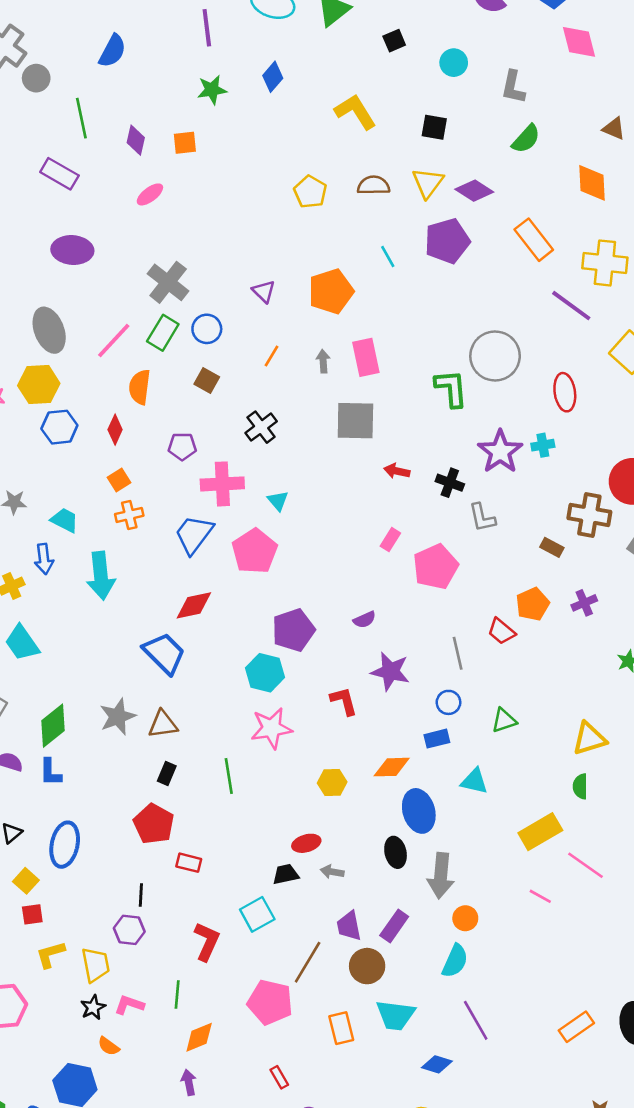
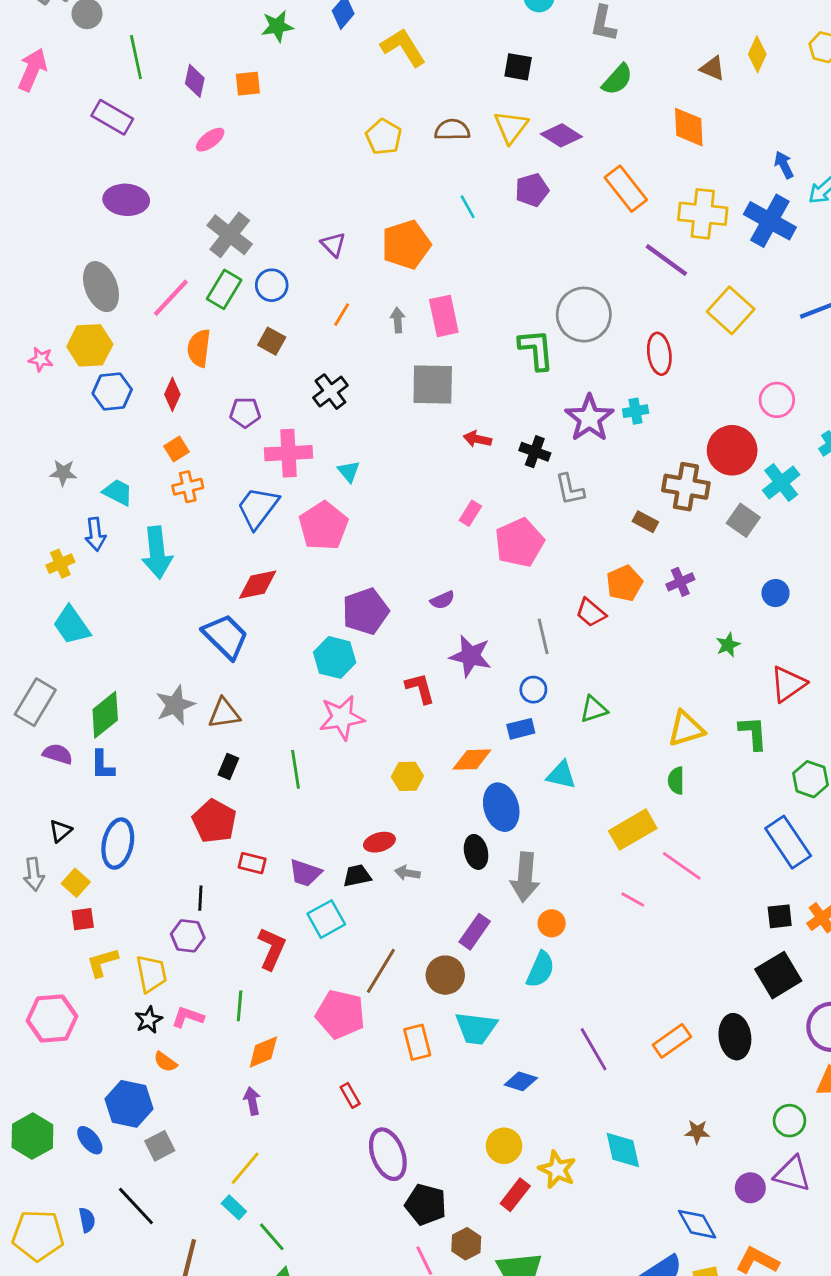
yellow L-shape: (355, 112) -> (403, 47), moved
purple pentagon: (447, 241) -> (532, 190), size x0.7
purple trapezoid: (349, 926) -> (305, 873), moved, turned -60
purple line: (476, 1020) -> (594, 1049), moved

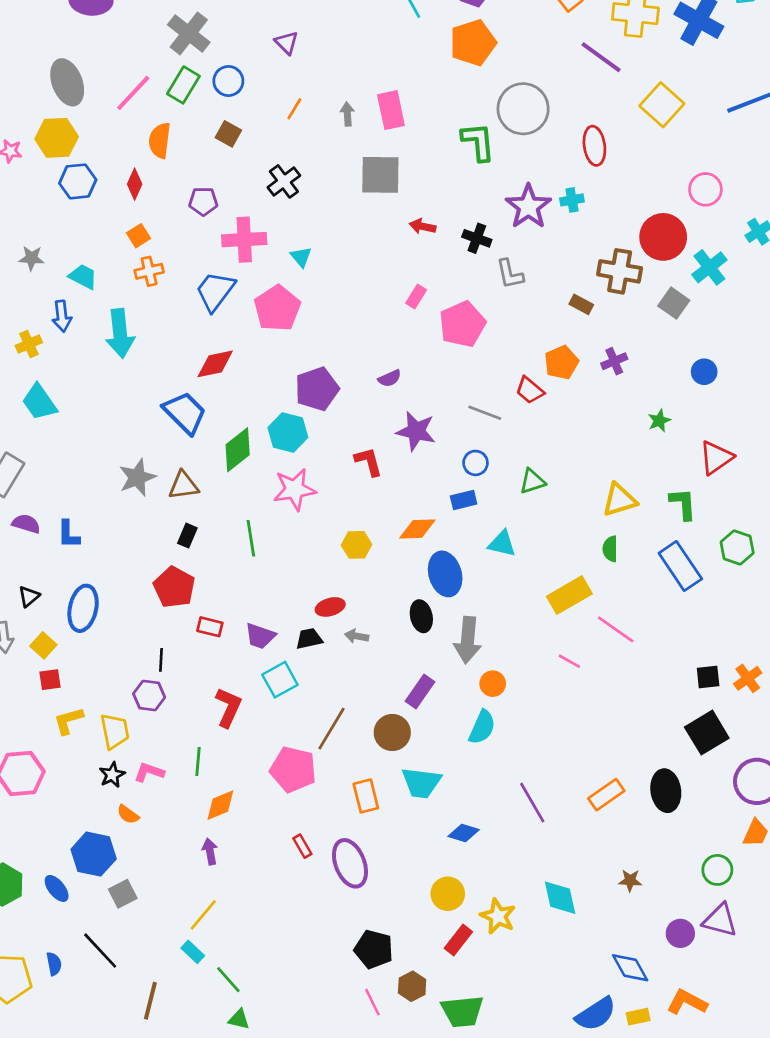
orange pentagon: (406, 245) -> (473, 43), moved
gray line: (543, 636) -> (485, 413), turned -56
green diamond: (105, 715) -> (238, 450), moved
blue rectangle: (788, 842) -> (680, 566), moved
purple ellipse: (388, 1154) -> (350, 863), moved

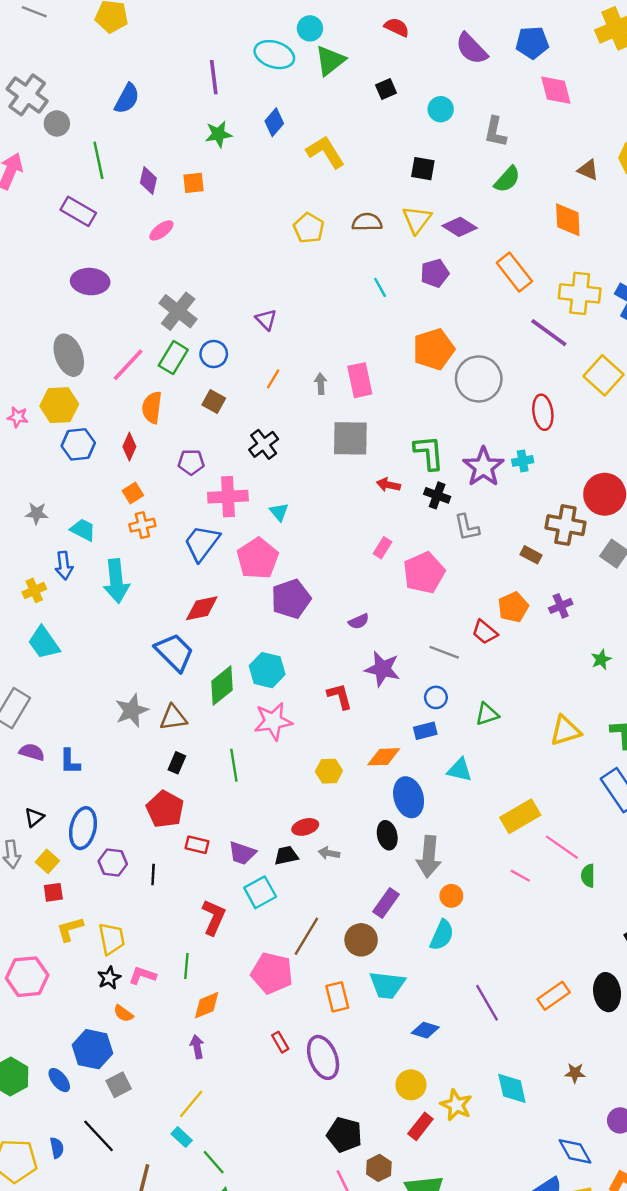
orange pentagon: (473, 43) -> (434, 349), moved
green L-shape: (478, 142) -> (429, 453), moved
purple pentagon: (317, 389) -> (291, 599), moved
green semicircle: (610, 549) -> (588, 876), moved
purple hexagon: (149, 696) -> (113, 863), moved

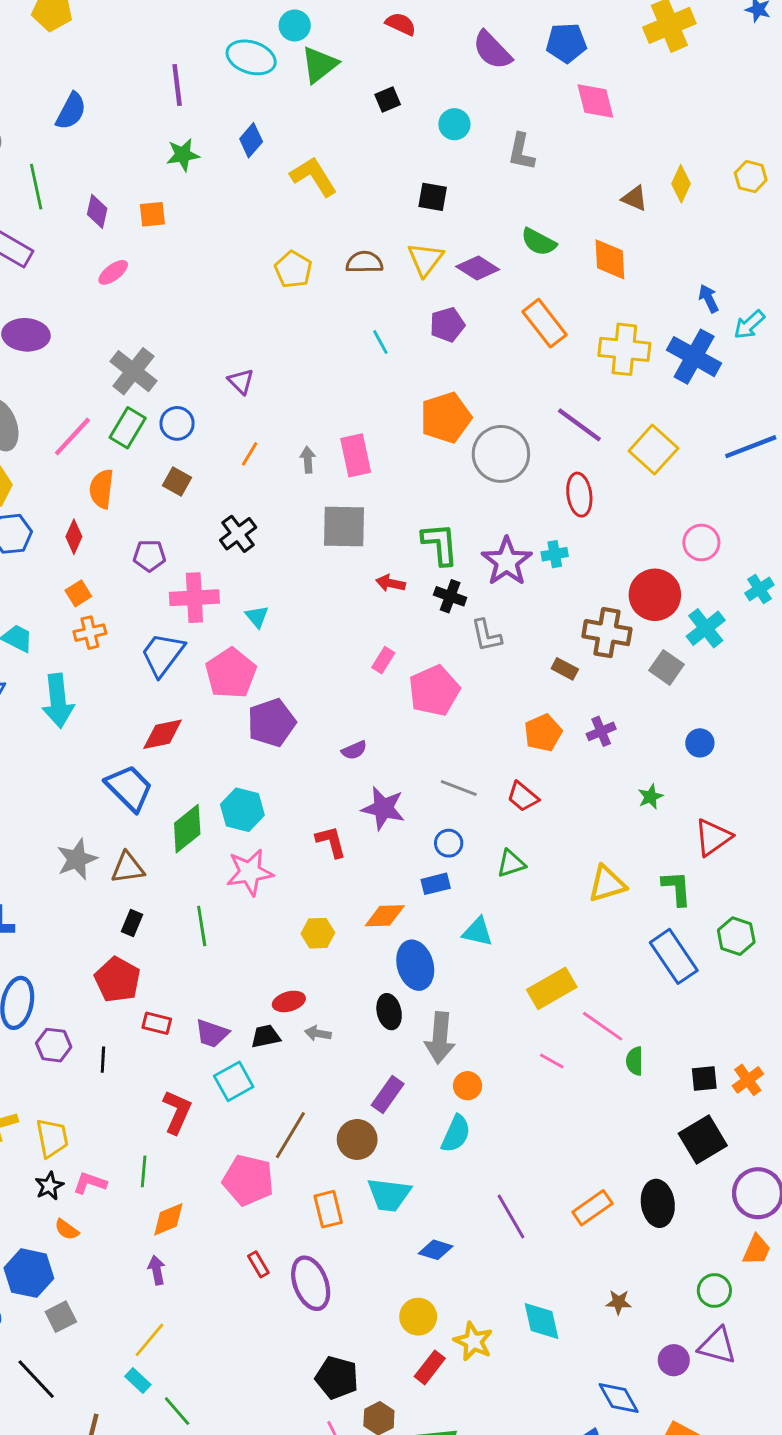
green semicircle: (507, 179) -> (539, 242), moved, turned 76
purple line: (549, 333) -> (579, 425), moved
red trapezoid: (485, 632) -> (523, 797), moved

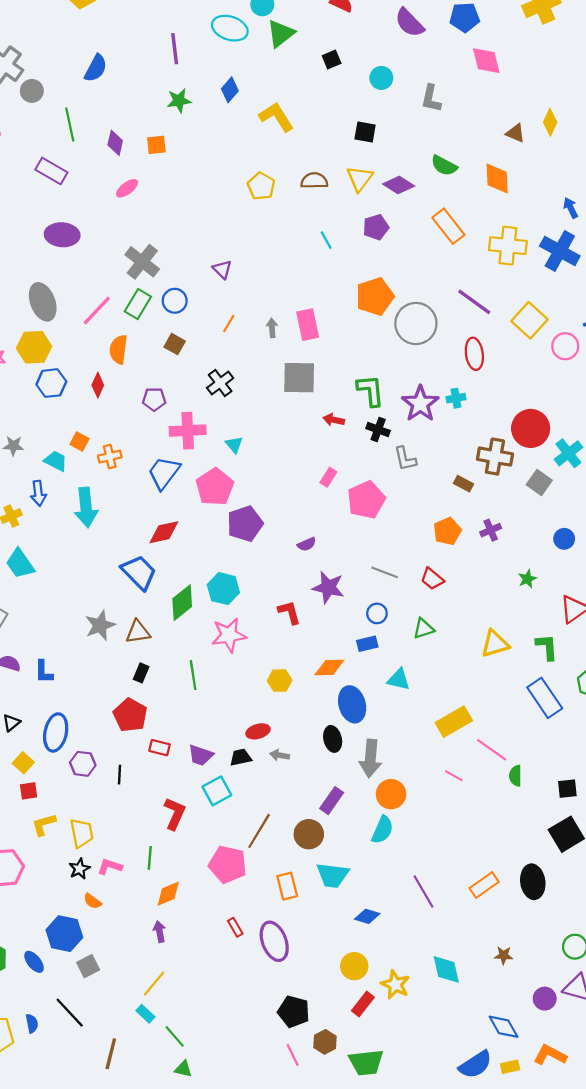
pink circle: (701, 543) -> (565, 346), moved
orange square: (78, 593) -> (79, 441), moved, turned -30
orange circle: (468, 1086) -> (391, 794), size x1.4

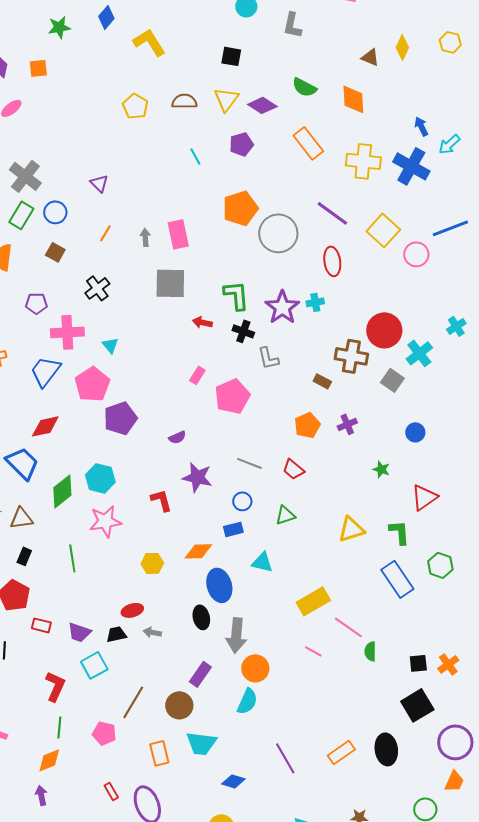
green star: (527, 579) -> (381, 469), turned -30
green line: (150, 858) -> (59, 727), moved
pink pentagon: (228, 864) -> (104, 733), size x0.7

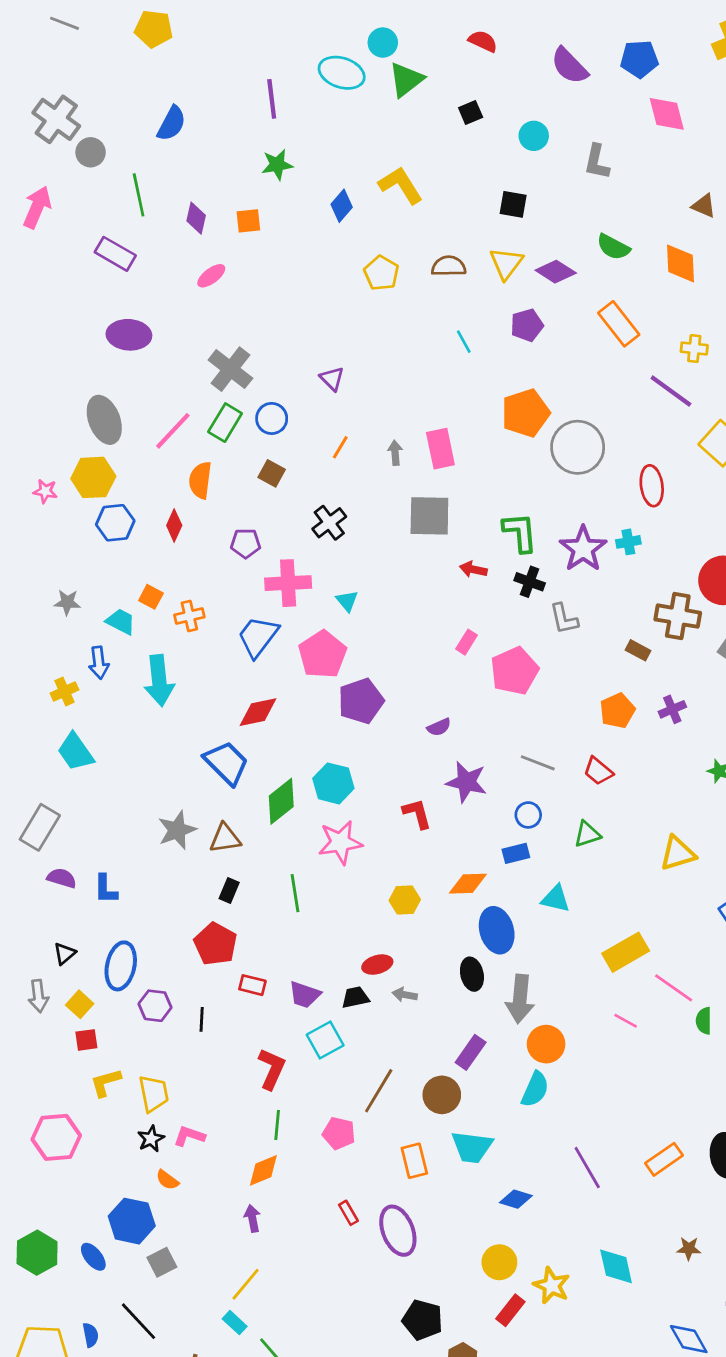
blue diamond: (106, 17) -> (342, 206), moved
yellow cross: (363, 161) -> (694, 348), size x0.6
purple line: (332, 213) -> (671, 391), moved

